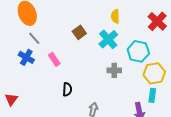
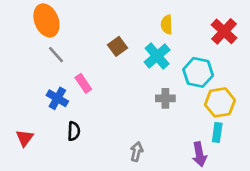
blue cross: (26, 57) -> (57, 98), moved
black semicircle: (67, 89) -> (74, 131), moved

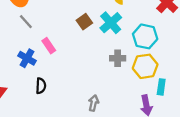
brown square: (117, 46) -> (84, 22), moved
yellow hexagon: (220, 102) -> (145, 66), moved

